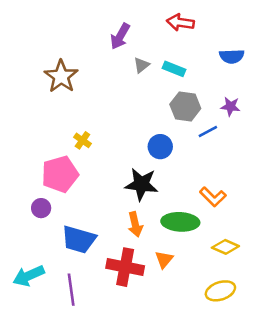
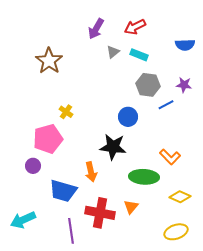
red arrow: (180, 22) -> (135, 27), moved, turned -35
orange arrow: (135, 224) -> (91, 172), moved
purple line: (71, 290) -> (71, 231), moved

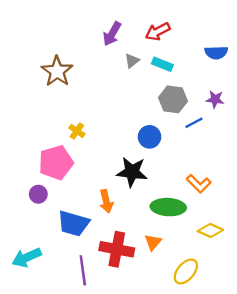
yellow ellipse: (176, 232) -> (186, 271), moved, turned -30

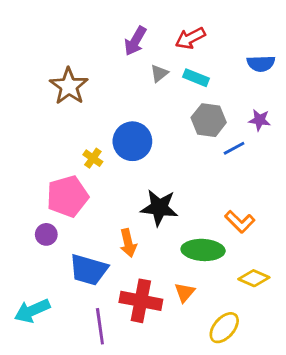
blue circle: (150, 137) -> (132, 141), moved, size x1.4

